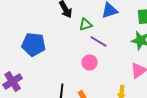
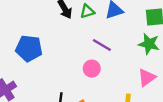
green triangle: (86, 24) -> (87, 11), moved

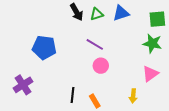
purple line: (102, 45) -> (95, 44), moved

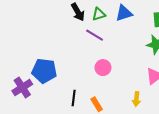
purple line: (95, 44) -> (95, 35), moved
blue pentagon: (44, 47) -> (44, 71), moved

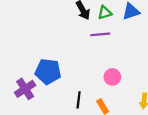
purple line: (95, 35) -> (100, 34), turned -36
pink circle: (103, 68) -> (112, 77), moved

